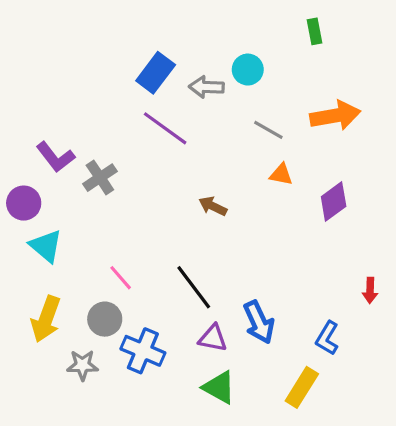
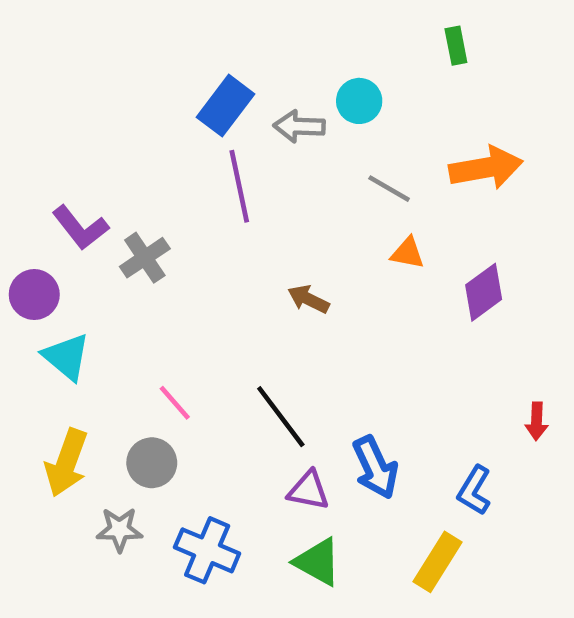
purple line: (165, 128) -> (239, 186), turned 42
blue cross: (143, 351) -> (207, 550), moved

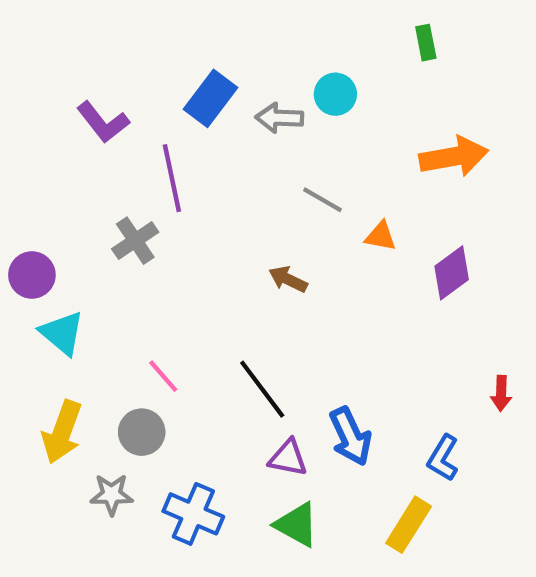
purple line: (239, 186) -> (172, 178), moved
gray line: (389, 189) -> (322, 200), moved
purple L-shape: (80, 228) -> (103, 122), moved

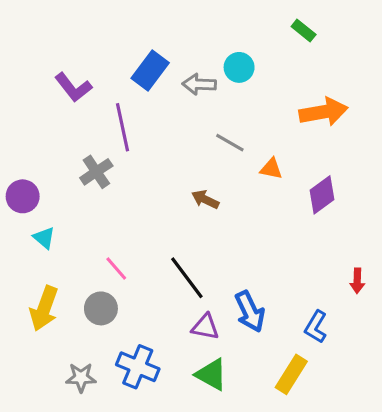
green rectangle: (426, 43) -> (304, 31), turned -40
cyan triangle: (62, 333) -> (44, 238), size x0.7
gray star: (112, 495) -> (81, 378), moved

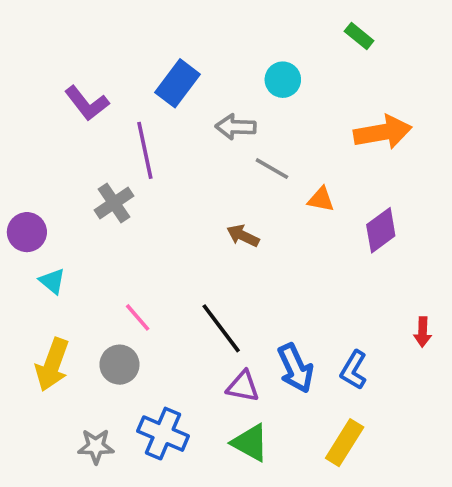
gray arrow: (199, 84) -> (236, 127), moved
blue L-shape: (316, 327) -> (354, 370), moved

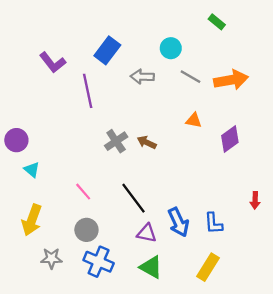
gray line: (272, 169) -> (190, 77), moved
gray cross: (114, 203) -> (116, 141), moved
gray circle: (119, 365) -> (86, 230), moved
blue L-shape: (354, 370) -> (213, 223), turned -35
gray star: (96, 446) -> (51, 258), moved

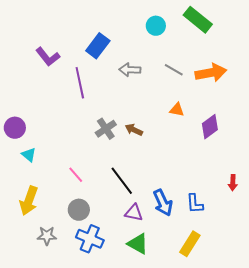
green rectangle: (217, 22) -> (198, 20), size x1.8
cyan circle: (171, 48) -> (156, 26), moved

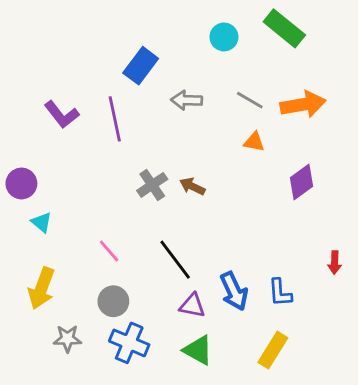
purple L-shape: (48, 57) -> (62, 115), moved
orange triangle: (177, 110) -> (254, 142), moved

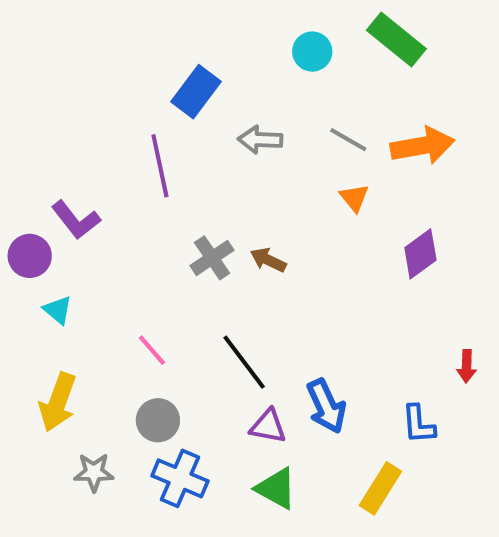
purple L-shape: (62, 115) -> (76, 220), moved
orange triangle: (254, 142) -> (354, 198), turned 40
blue L-shape: (280, 293) -> (418, 424), moved

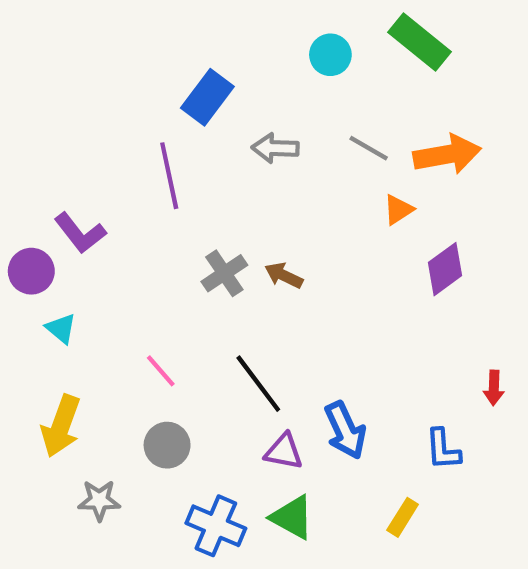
orange triangle: (354, 198) -> (398, 210), moved, turned 36
blue cross: (180, 478) -> (216, 526), moved
yellow rectangle: (380, 488) -> (403, 517), size x0.7

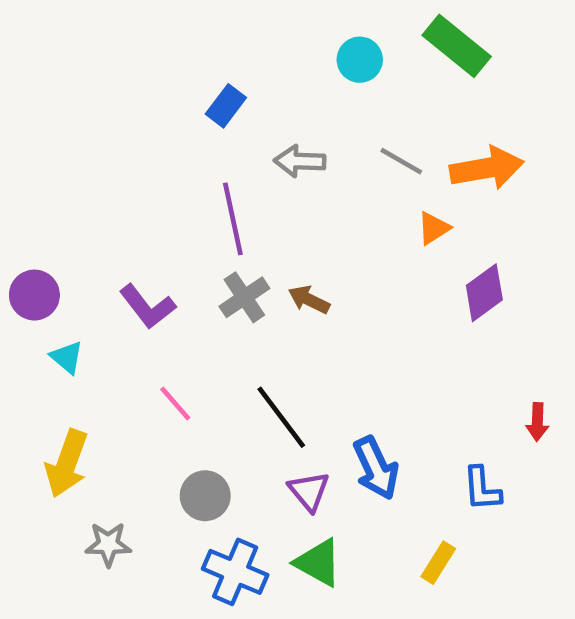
blue rectangle: (207, 97) -> (226, 106), size x0.7
purple line: (169, 176) -> (233, 219), moved
purple L-shape: (80, 233) -> (147, 307), moved
gray circle: (167, 445) -> (205, 496), moved
purple triangle: (284, 452) -> (309, 491), turned 39

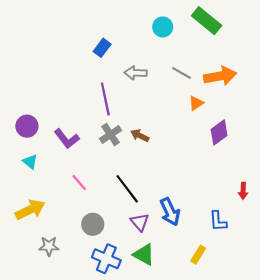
purple circle: (34, 295) -> (27, 126), moved
yellow arrow: (67, 463) -> (30, 210), turned -136

